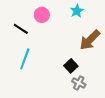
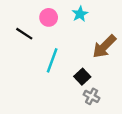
cyan star: (77, 11) -> (80, 14), moved
cyan line: (25, 59) -> (52, 60), moved

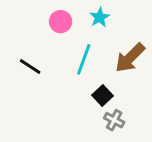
black line: (24, 34) -> (30, 67), moved
cyan line: (52, 60) -> (84, 59), moved

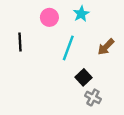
brown arrow: (130, 58) -> (106, 47), size x0.7
black line: (30, 67) -> (20, 42), moved, turned 54

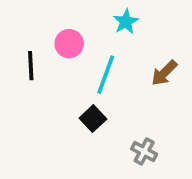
pink circle: (49, 17) -> (69, 44), moved
black square: (84, 77) -> (93, 119), moved

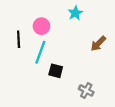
cyan line: (106, 75) -> (40, 52), moved
black square: (93, 119) -> (56, 71), turned -32

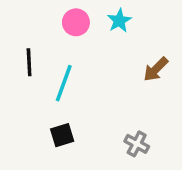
pink circle: (41, 26) -> (76, 22), moved
black square: (56, 71) -> (62, 135), moved, turned -32

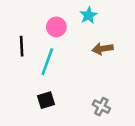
pink circle: (76, 22) -> (56, 27), moved
brown arrow: (156, 69) -> (103, 49), moved, turned 36

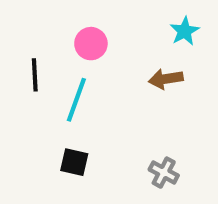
cyan star: (88, 15) -> (184, 31), moved
black square: (46, 100) -> (74, 162), turned 30

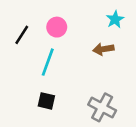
black line: (35, 75) -> (22, 35), moved, turned 36
gray cross: (164, 173) -> (102, 107), size x1.5

